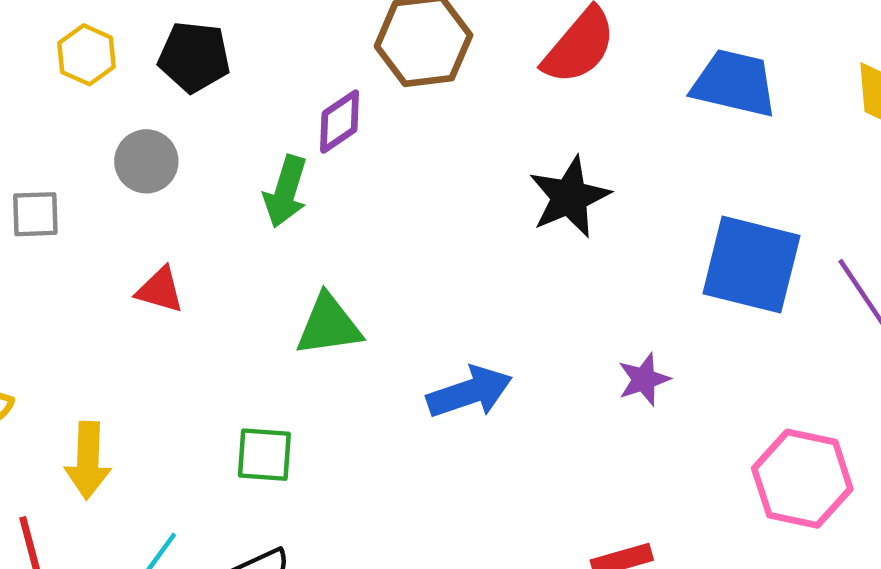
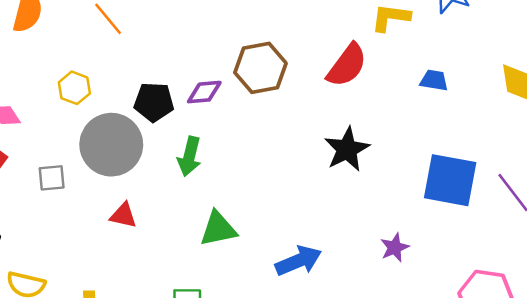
black pentagon: (194, 57) -> (154, 102), moved
blue trapezoid: (734, 83) -> (434, 80), size x0.6
purple diamond: (340, 122) -> (204, 92), moved, turned 33
gray circle: (146, 161) -> (111, 145), size x1.8

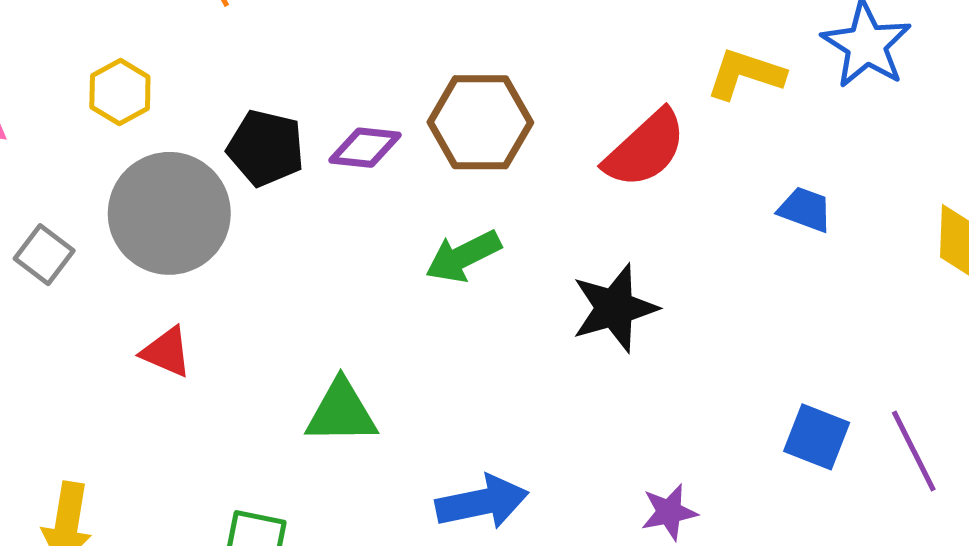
green arrow: (189, 156) -> (463, 256), moved, turned 39
gray square: (52, 178) -> (44, 255), turned 32
blue square: (450, 180) -> (817, 437), moved, size x0.6

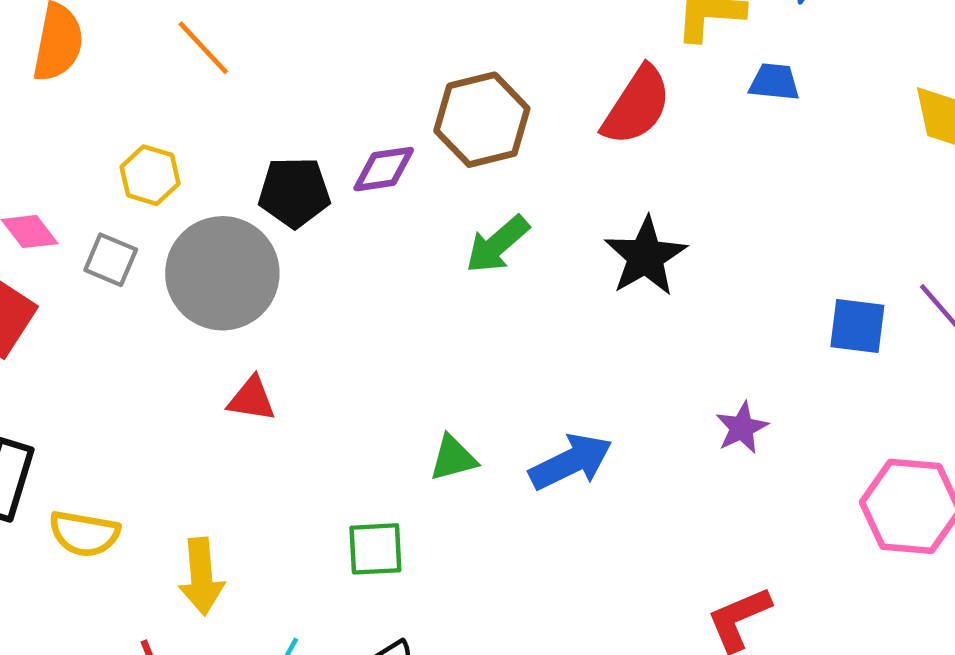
blue trapezoid: (805, 209) -> (774, 82), moved
gray square: (44, 255) -> (111, 260), moved
green triangle: (341, 412) -> (453, 458), moved, size x0.7

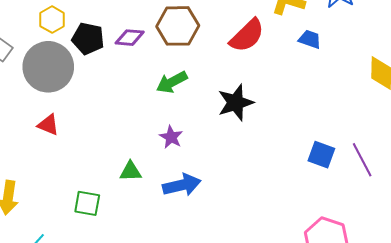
yellow hexagon: (150, 175) -> (52, 20), moved
purple star: (742, 428) -> (171, 137), moved, turned -30

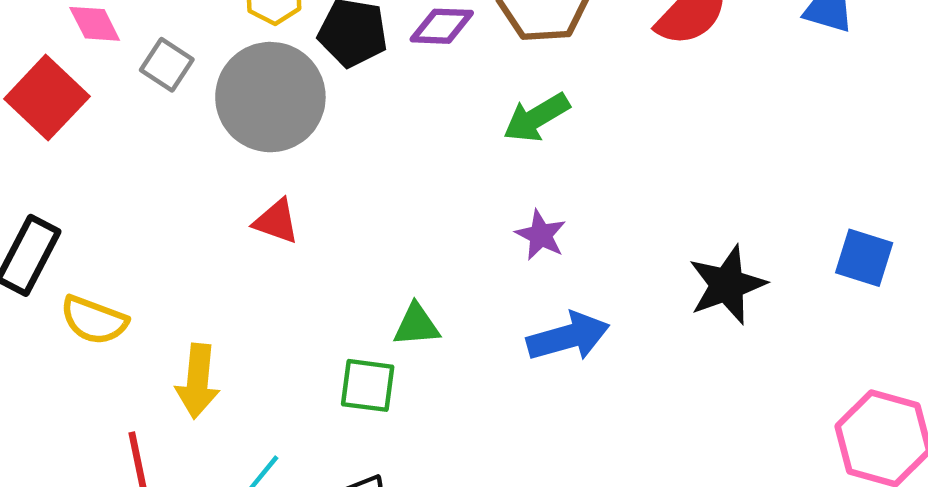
black star: (236, 103) -> (727, 285), moved
green triangle: (131, 171) -> (417, 325), moved

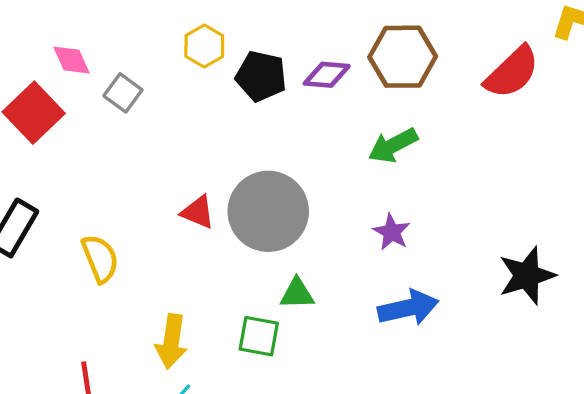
gray circle: (270, 97) -> (268, 211), moved
yellow semicircle: (94, 320) -> (100, 259), moved, turned -135
yellow arrow: (198, 381) -> (171, 341), moved

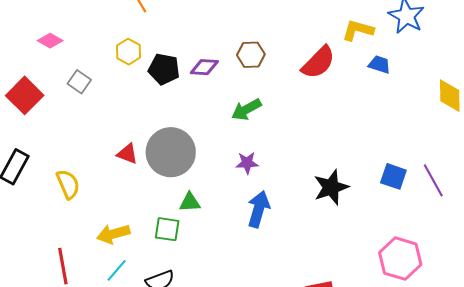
brown hexagon: (403, 57) -> (251, 55), size x0.7
pink diamond: (72, 60) -> (50, 41), moved, turned -35
purple star: (392, 232) -> (247, 163), turned -30
blue arrow: (408, 308) -> (258, 209), turned -60
yellow arrow: (171, 341) -> (113, 234), turned 68

